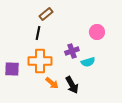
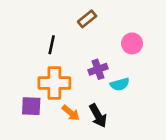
brown rectangle: (46, 14) -> (87, 19), moved
purple square: (12, 69) -> (31, 106), moved

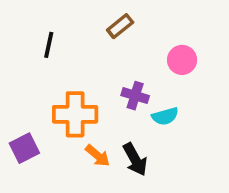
black line: (52, 45) -> (49, 45), moved
purple cross: (98, 69) -> (135, 96), turned 36
purple square: (31, 106) -> (24, 148), moved, turned -30

